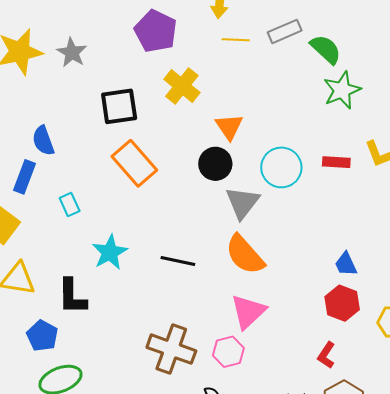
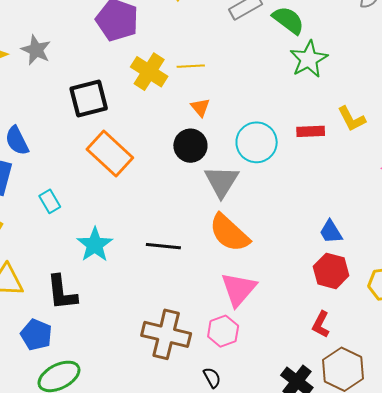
yellow line: (236, 40) -> (191, 66), moved
orange triangle: (229, 127) -> (200, 107), size x0.7

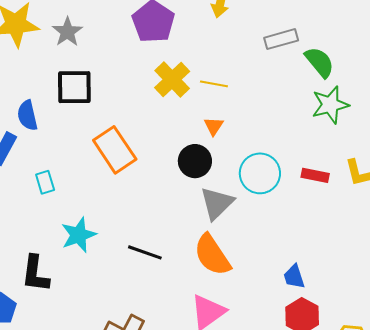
black square: (89, 98) -> (74, 87), moved
blue trapezoid: (331, 232) -> (294, 277), moved

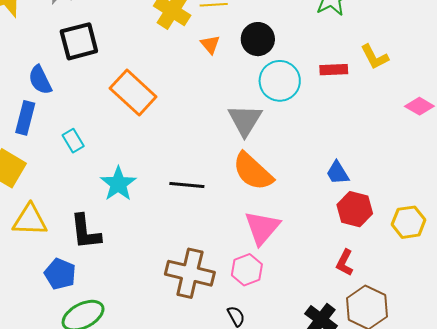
orange triangle: (214, 126) -> (210, 44), moved
black circle: (195, 161) -> (258, 39), moved

